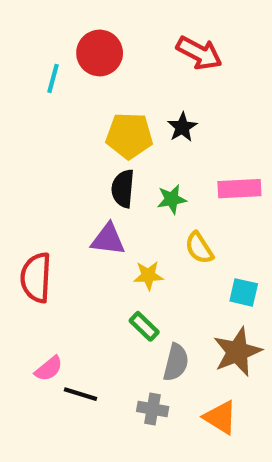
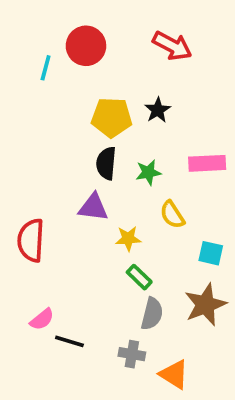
green rectangle: (144, 326) -> (139, 277), moved
orange triangle: (220, 417) -> (174, 374), moved

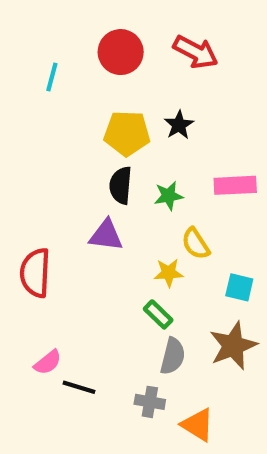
red circle: (86, 46) -> (121, 52), moved
yellow star: (128, 239) -> (169, 273), moved

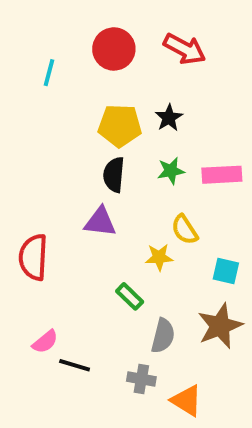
green star: (169, 196) -> (171, 171), moved
green rectangle: (158, 314) -> (130, 296), moved

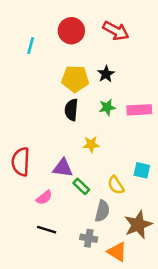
purple triangle: (100, 222) -> (63, 168), moved
yellow semicircle: (185, 230) -> (116, 185), moved
yellow star: (159, 257) -> (91, 144), moved
brown star: (220, 326) -> (138, 225), moved
pink semicircle: (45, 342) -> (44, 197), moved

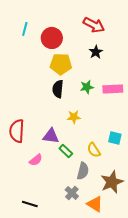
red circle: (71, 31) -> (52, 38), moved
cyan line: (31, 46) -> (25, 29), moved
black star: (106, 74) -> (96, 52), moved
black line: (47, 230) -> (30, 204), moved
gray cross: (89, 238) -> (72, 193), turned 32

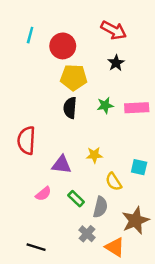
yellow star: (74, 117) -> (94, 155), moved
red semicircle: (17, 131) -> (26, 140), moved
green rectangle: (66, 151) -> (76, 199), moved

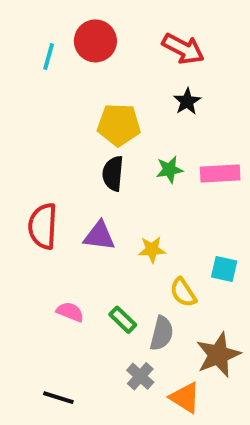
red circle: (63, 46) -> (95, 41), moved
purple triangle: (62, 165) -> (99, 236), moved
pink semicircle: (43, 194) -> (70, 312), turned -119

